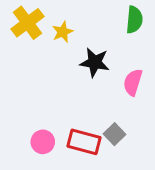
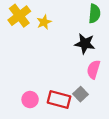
black star: (95, 62) -> (85, 44), moved
pink semicircle: (133, 82) -> (93, 69), moved

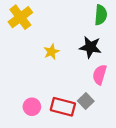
yellow star: (44, 22) -> (51, 52), moved

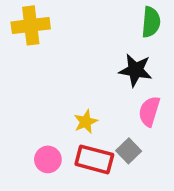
yellow cross: (20, 17) -> (31, 25), turned 30
yellow star: (51, 52) -> (86, 122), moved

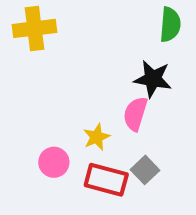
pink semicircle: (149, 111) -> (135, 114), moved
pink circle: (48, 159) -> (54, 162), moved

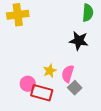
pink semicircle: (135, 114) -> (68, 74), moved
red rectangle: (106, 180) -> (42, 93), moved

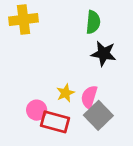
green semicircle: (88, 13) -> (93, 22), moved
gray square: (75, 88) -> (98, 115), size x1.5

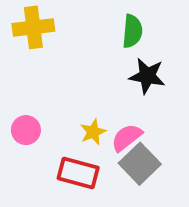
pink semicircle: (89, 97) -> (127, 138), turned 35
pink circle: (37, 110) -> (26, 130), moved

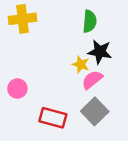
yellow star: (93, 132) -> (81, 64), moved, turned -30
pink semicircle: (127, 138) -> (92, 80), moved

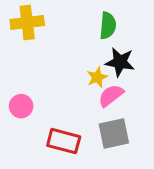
yellow star: (81, 64) -> (97, 77), turned 30
gray square: (95, 111) -> (114, 134), turned 32

